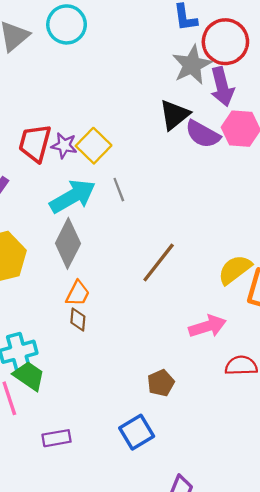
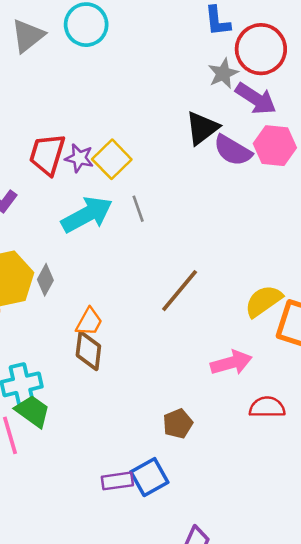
gray star: (192, 65) -> (223, 73), size x0.7
purple arrow: (222, 87) -> (256, 99), turned -45
gray diamond: (68, 243) -> (45, 280), moved, size x0.6
brown diamond: (78, 319) -> (88, 351), size x1.5
purple rectangle: (57, 438) -> (117, 481), moved

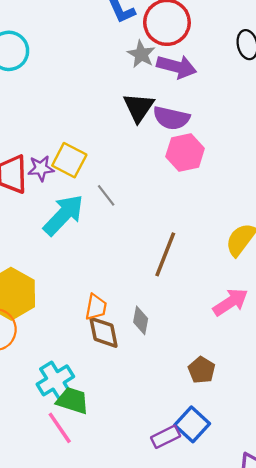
pink hexagon: (275, 146) -> (185, 152), moved
gray diamond: (45, 280) -> (141, 320), moved

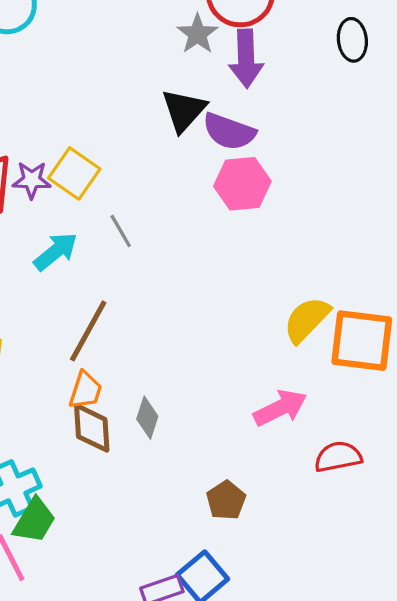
purple arrow: (177, 67) -> (246, 59), turned 66
cyan arrow: (64, 215) -> (56, 251), size x0.7
brown line: (165, 254) -> (88, 331), moved
green trapezoid: (72, 401) -> (34, 521), turned 96

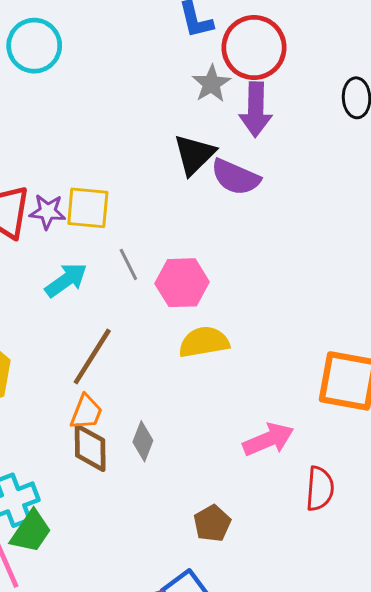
yellow square: (74, 173) -> (88, 208), turned -33
pink hexagon: (242, 184) -> (182, 283), moved
yellow semicircle: (307, 320) -> (204, 342), moved, turned 33
red semicircle: (338, 457) -> (320, 489), turned 102

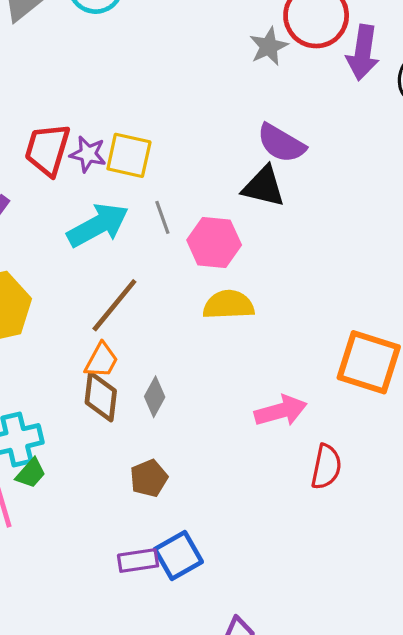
purple arrow: (256, 109) -> (363, 53), moved
black triangle: (194, 155) -> (264, 187), moved, turned 51
cyan arrow: (66, 280) -> (98, 225), size x1.4
brown pentagon: (212, 523) -> (149, 478), moved
green trapezoid: (31, 532) -> (31, 473), size x0.7

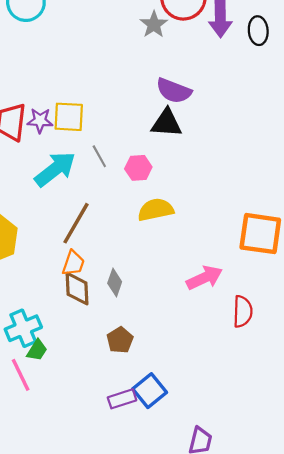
pink hexagon: (214, 243) -> (138, 168), size x0.7

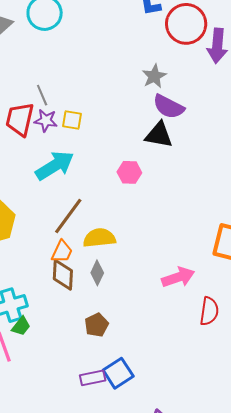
gray star: (154, 25) -> (154, 76), moved
yellow square: (69, 117) -> (72, 120), size x0.7
gray line: (99, 156) -> (42, 95), moved
yellow semicircle: (156, 210) -> (99, 238), moved

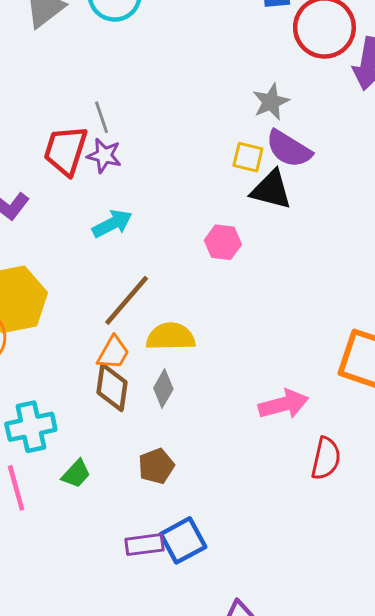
yellow square: (72, 120) -> (248, 157), moved
cyan arrow: (55, 166) -> (112, 224), size x0.7
green trapezoid: (21, 326) -> (76, 474), moved

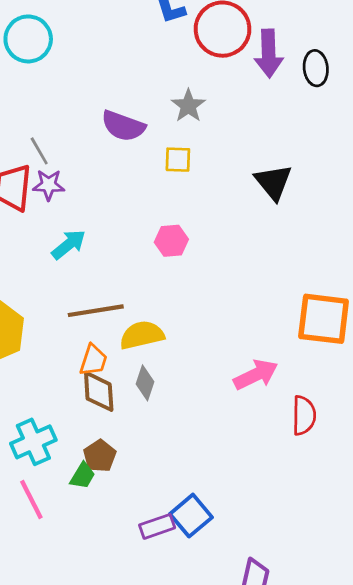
purple semicircle: (289, 149) -> (123, 126), moved
black triangle: (271, 190) -> (273, 182), moved, turned 48
brown line: (127, 300) -> (96, 311), turned 52
brown pentagon: (156, 466) -> (100, 456), moved

